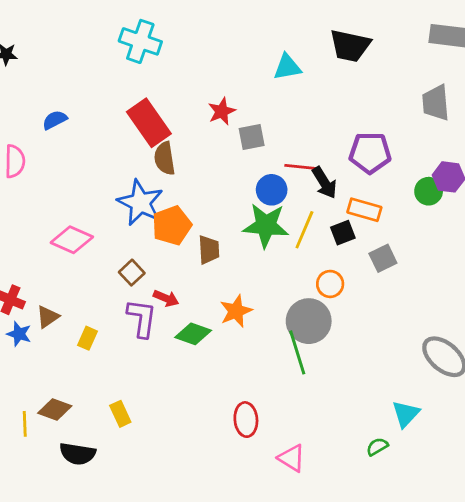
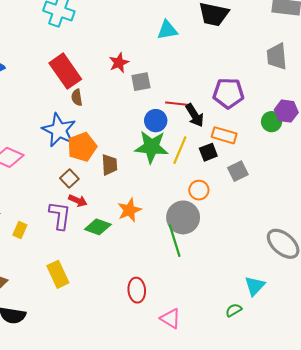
brown semicircle: (165, 158) -> (77, 97), size x0.7
brown square: (132, 273) -> (69, 178), moved
yellow rectangle: (120, 414) -> (58, 274), moved, size x1.4

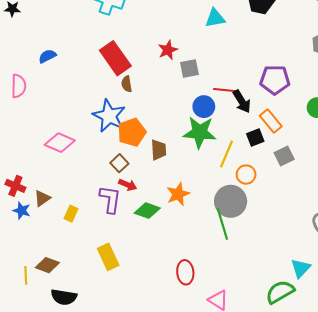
orange rectangle: (224, 135) -> (271, 121), turned 35
yellow line: (180, 150) -> (226, 154), moved
green semicircle: (234, 310) -> (280, 292), size x1.8

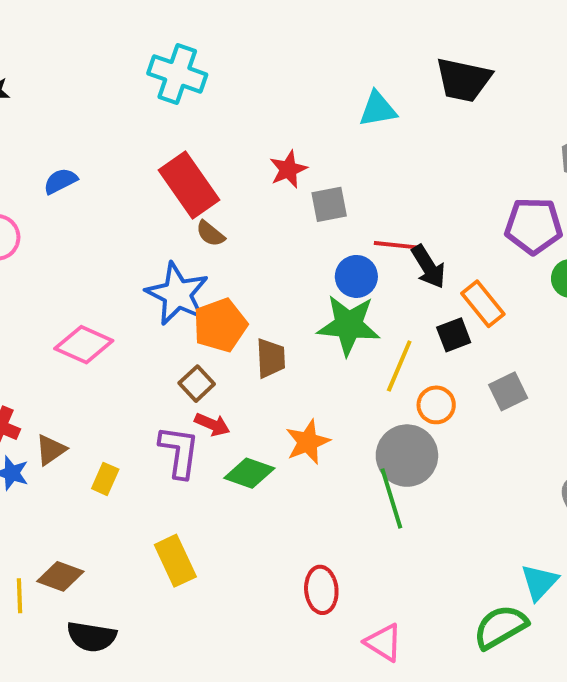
purple pentagon: (275, 80) -> (534, 226), moved
brown semicircle: (127, 84) -> (210, 234), turned -42
gray square: (284, 156) -> (508, 391), moved

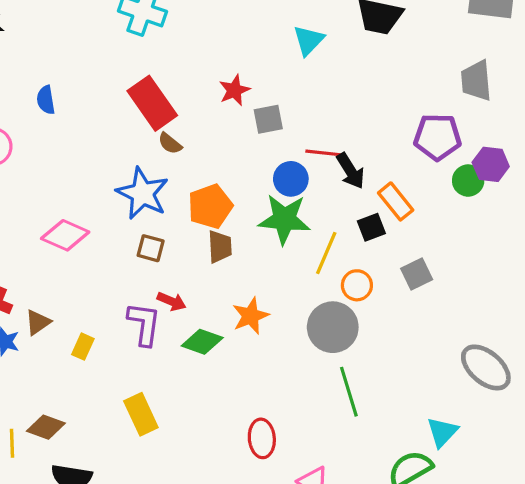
cyan triangle: (378, 109) -> (309, 40), turned -36
blue semicircle: (60, 181) -> (46, 100), turned -72
orange pentagon: (220, 325) -> (210, 206), moved
brown square: (197, 384) -> (151, 248), moved, turned -32
green line: (391, 498) -> (349, 392), moved

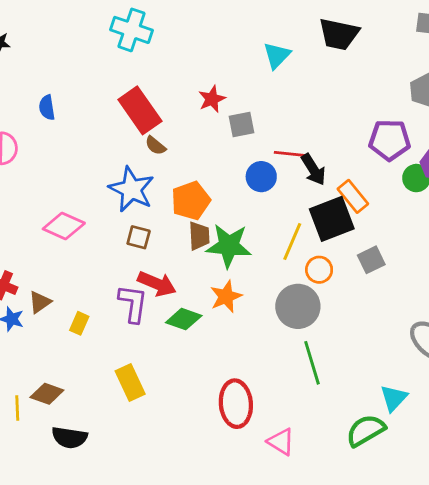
green star: (284, 219) -> (229, 246), moved
black square: (371, 227) -> (332, 219), size x1.8
red arrow: (172, 301) -> (157, 284), size x1.5
red ellipse: (262, 438) -> (236, 404), size x1.4

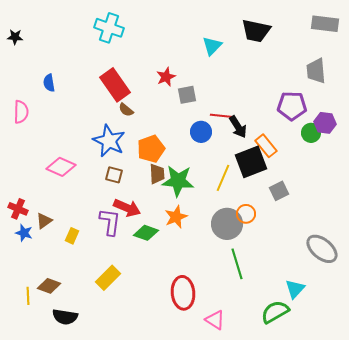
orange circle: (319, 270) -> (246, 214), moved
yellow rectangle: (130, 383) -> (108, 278), turned 70

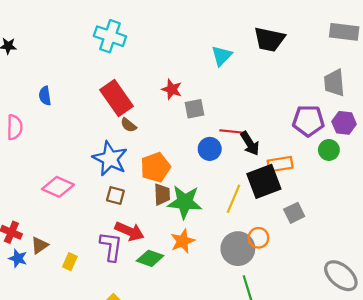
red star: (166, 77) -> (172, 89), turned -30
purple hexagon: (325, 123) -> (344, 123), moved
orange rectangle: (266, 146) -> (280, 164), turned -60

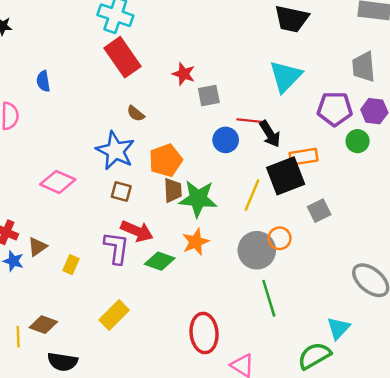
cyan triangle: (222, 56) -> (286, 76), moved, size x1.4
red rectangle: (116, 98) -> (122, 57), moved

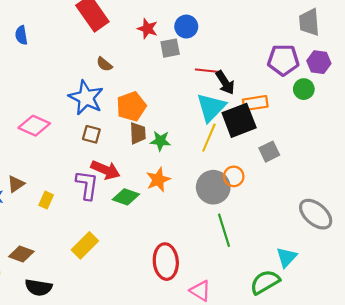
cyan triangle: (286, 76) -> (211, 107), moved
blue circle: (226, 140) -> (186, 27), moved
green star: (198, 199) -> (160, 141), size x0.6

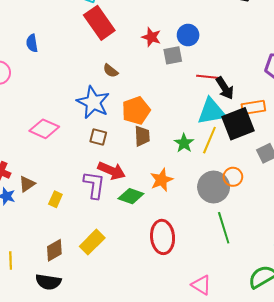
cyan triangle: (211, 107) -> (212, 112), turned 36
green star: (160, 141) -> (184, 143), moved, turned 30
brown diamond: (21, 254) -> (54, 250), moved, turned -50
red ellipse: (166, 262) -> (163, 237), moved

